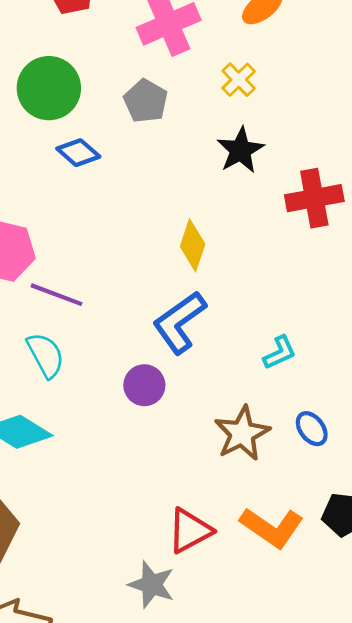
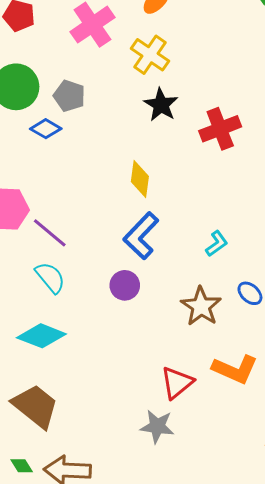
yellow cross: (239, 80) -> (150, 55), size x1.5
gray pentagon: (146, 101) -> (69, 96), moved
purple line: (57, 295) -> (50, 233), turned 30

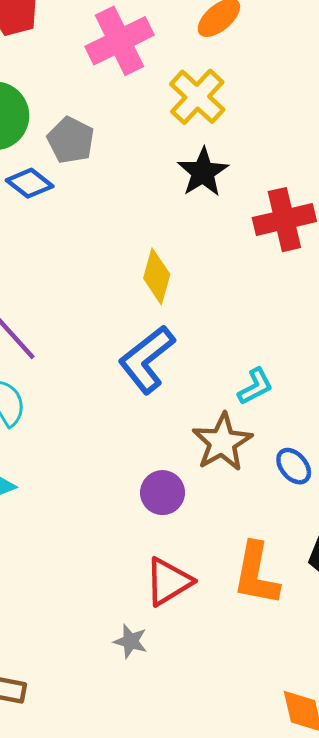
purple circle: (125, 285) -> (163, 493), moved
brown star: (201, 306) -> (222, 442), moved
orange L-shape: (235, 369) -> (256, 574), turned 69
gray star: (157, 426) -> (131, 641), size x0.7

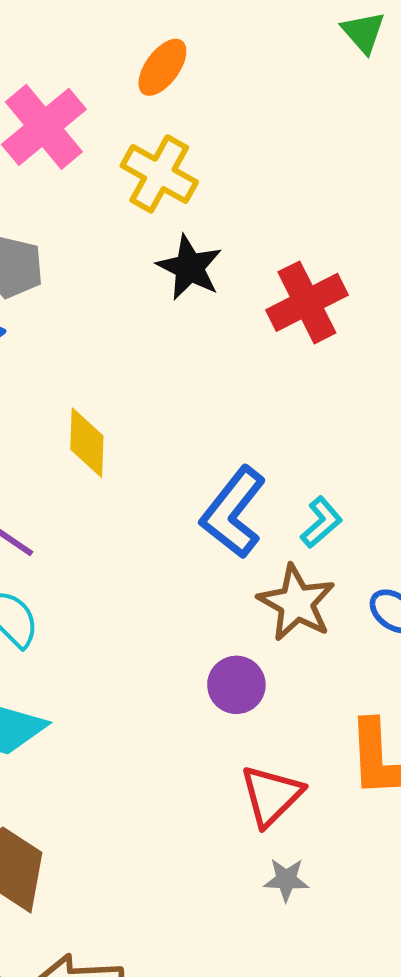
yellow diamond: (157, 276) -> (87, 443), moved
blue L-shape: (147, 359) -> (233, 512), moved
gray star: (131, 641) -> (286, 880), moved

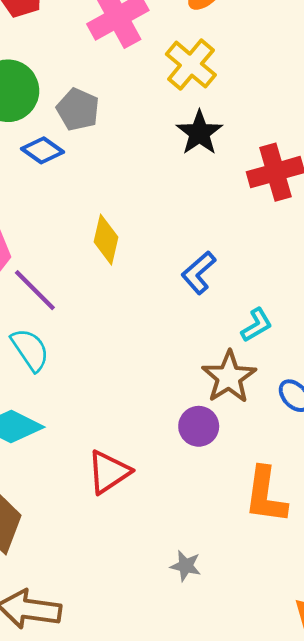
blue L-shape: (233, 512) -> (199, 273), moved, size x0.7
purple circle: (236, 685) -> (199, 426), moved
red triangle: (271, 795) -> (109, 472), moved

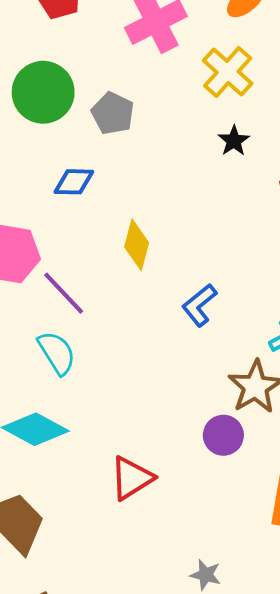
black star: (199, 133) -> (234, 141), size x0.7
blue diamond: (43, 150) -> (74, 182), moved, turned -36
blue L-shape: (199, 273) -> (199, 305), moved

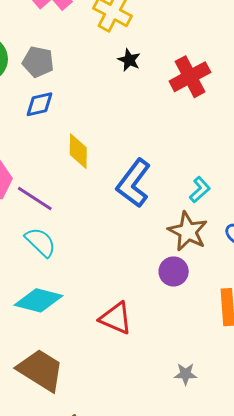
blue diamond: (74, 182) -> (39, 104), moved
blue L-shape: (199, 305) -> (134, 183), size x1.5
red triangle: (132, 478) -> (116, 318), turned -51

